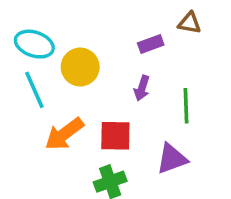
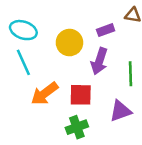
yellow circle: (80, 67) -> (69, 43), moved
purple arrow: (142, 88) -> (99, 61), size x1.5

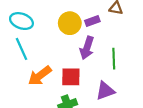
yellow circle: (69, 43) -> (70, 23), moved

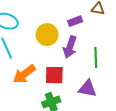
yellow circle: (70, 23) -> (47, 35), moved
purple triangle: (105, 91) -> (87, 89), turned 30

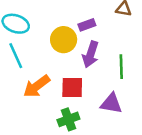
purple rectangle: (75, 21) -> (87, 25), moved

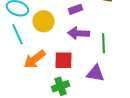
yellow circle: (64, 40) -> (44, 21), moved
purple arrow: (91, 54) -> (79, 33), turned 75

